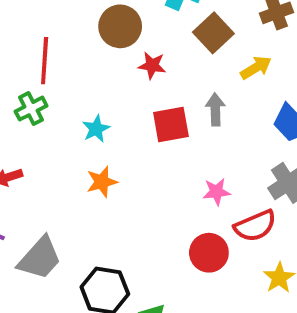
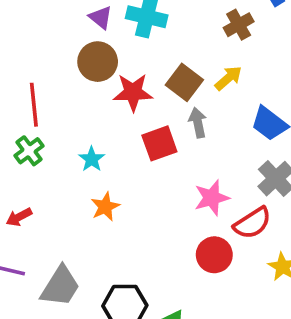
brown square: (213, 33) -> (184, 82), moved
red star: (152, 65) -> (133, 92), size x1.5
pink star: (216, 192) -> (212, 198), size x1.4

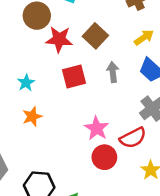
yellow arrow: (228, 78) -> (144, 37), moved
gray arrow: (198, 123) -> (113, 72), moved
pink star: (212, 198) -> (97, 128), moved, turned -30

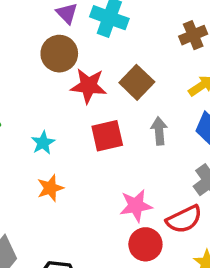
pink star: (97, 128) -> (136, 206), turned 30

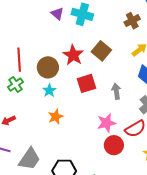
brown circle: (59, 54) -> (48, 67), moved
red star: (88, 86) -> (73, 55), turned 30
gray arrow: (159, 131) -> (116, 91), moved

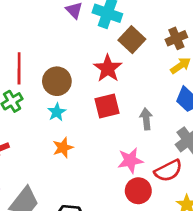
brown cross: (132, 21) -> (176, 38), moved
brown square: (101, 51) -> (132, 40), moved
red star: (73, 55) -> (108, 68), moved

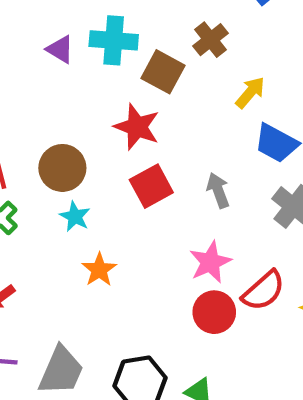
brown cross: (176, 38) -> (210, 40), moved
red semicircle: (168, 171) -> (264, 291), moved
red circle: (138, 191) -> (214, 312), moved

